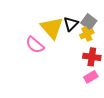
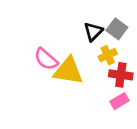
yellow triangle: (52, 28) -> (68, 71), moved, turned -40
yellow cross: (87, 34) -> (108, 55), moved

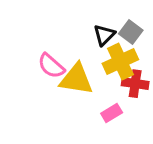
yellow cross: (108, 55) -> (120, 62), size x1.6
pink rectangle: (119, 101) -> (112, 113), moved

